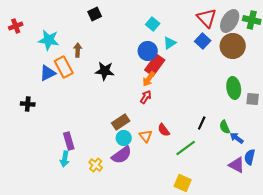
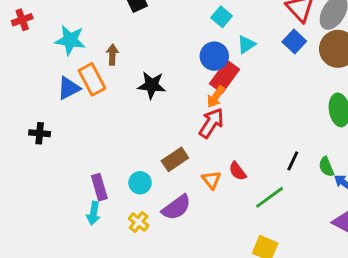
red arrow: (146, 97) -> (211, 123), size x1.5
cyan circle: (124, 138) -> (140, 183), moved

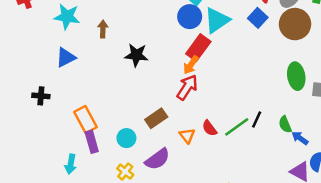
cyan triangle: (246, 44) -> (217, 20), size x1.6
blue circle: (214, 56) -> (190, 17), moved
orange rectangle: (92, 79) -> (86, 120), moved
green line: (270, 197) -> (237, 127), moved
cyan arrow: (93, 213) -> (71, 164), moved

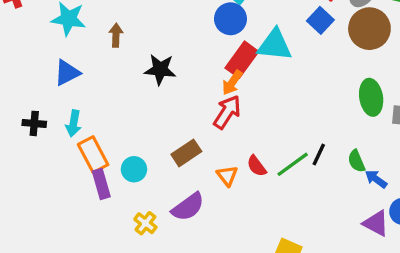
cyan triangle: (217, 20) -> (275, 45), moved, turned 40
cyan circle: (126, 138) -> (134, 169), moved
cyan arrow: (71, 164) -> (73, 123), moved

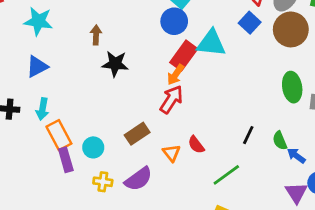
brown arrow: (116, 35) -> (96, 35), moved
green line: (293, 164) -> (226, 175), moved
yellow cross: (145, 223) -> (103, 182), moved, turned -30
purple triangle: (376, 223) -> (296, 193), turned 30

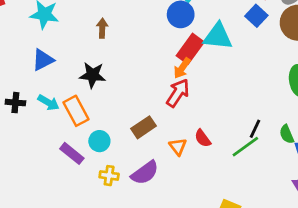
black star: (115, 64) -> (93, 75), moved
cyan arrow: (42, 109) -> (48, 103), turned -70
orange rectangle: (59, 135) -> (76, 111), moved
purple rectangle: (66, 160) -> (72, 153), turned -35
green line: (226, 175) -> (245, 147), moved

